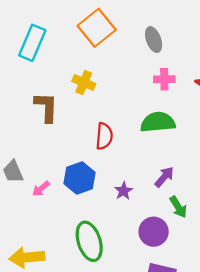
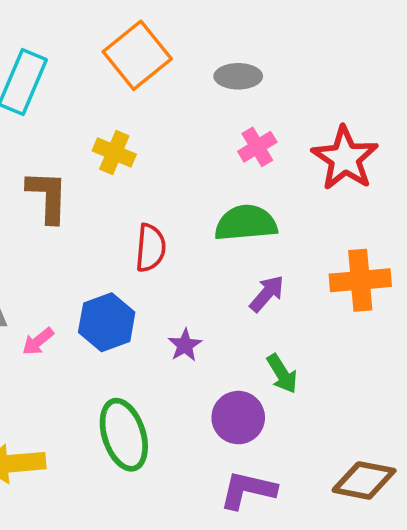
gray ellipse: (154, 40) -> (238, 76), turned -70
pink cross: (164, 79) -> (257, 147), turned -30
purple arrow: (164, 177) -> (267, 294), moved

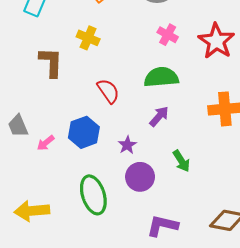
pink cross: (257, 147) -> (168, 35), turned -30
red semicircle: (151, 248) -> (108, 91), turned -40
purple arrow: (267, 294) -> (159, 116), moved
purple circle: (238, 418) -> (140, 177), moved

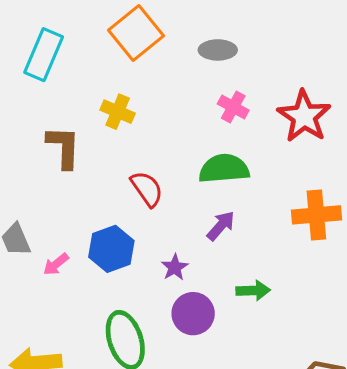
green arrow: (181, 161) -> (253, 290), turned -60

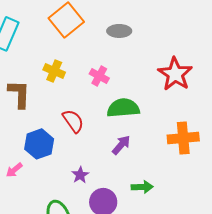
pink cross: (233, 107) -> (99, 76), moved
blue hexagon: (111, 249) -> (39, 144), moved
purple star: (175, 267) -> (80, 175), moved

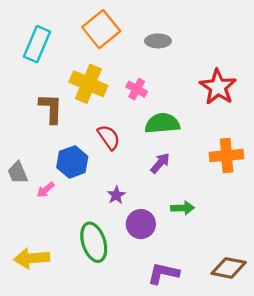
yellow cross: (54, 71) -> (88, 84), size x1.6

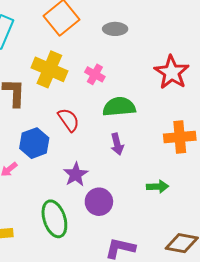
purple arrow: (160, 163) -> (117, 144), turned 125
purple star: (116, 195) -> (76, 174), size x1.4
green arrow: (183, 208) -> (158, 187), moved

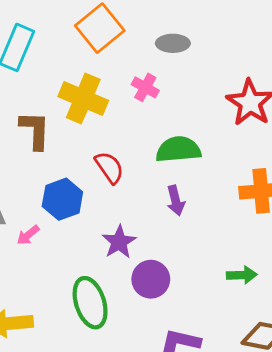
pink cross: (95, 74) -> (145, 87), moved
green arrow: (158, 187) -> (242, 275), moved

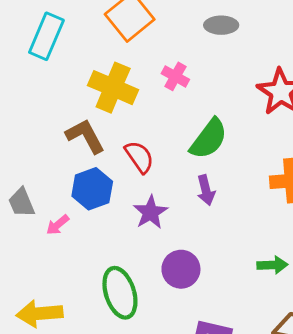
gray ellipse: (173, 43) -> (221, 25), moved
brown L-shape: (35, 130) -> (85, 136), moved, turned -30
green semicircle: (178, 150) -> (209, 139), turned 132
purple star: (119, 242) -> (150, 212), moved

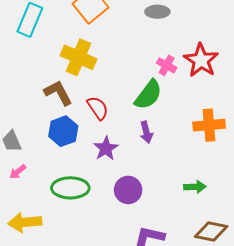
pink cross: (175, 76) -> (167, 65), moved
pink arrow: (58, 225) -> (18, 172), moved
green ellipse: (120, 293) -> (70, 188), moved, turned -72

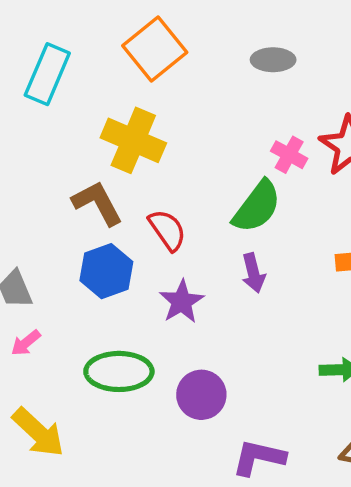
purple circle: (128, 190) -> (201, 395), moved
yellow arrow: (25, 222) -> (38, 432), turned -132

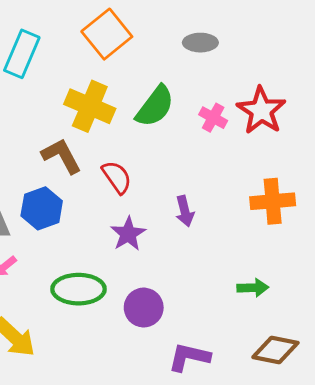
green semicircle: (257, 207) -> (155, 106), moved
blue hexagon: (106, 271) -> (42, 208), moved

